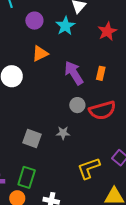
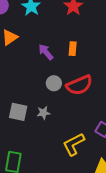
purple arrow: (74, 73) -> (46, 52), size x0.7
gray square: (32, 138) -> (18, 112), moved

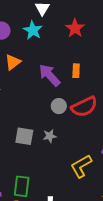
purple arrow: (46, 52) -> (49, 75), size x1.4

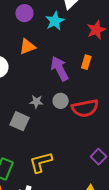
orange rectangle: (76, 71) -> (86, 62), moved
gray star: (50, 136) -> (36, 102), moved
yellow L-shape: (81, 166) -> (41, 162), moved

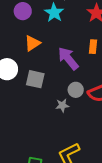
gray star: (36, 102) -> (62, 105), moved
gray square: (19, 121) -> (35, 79), moved

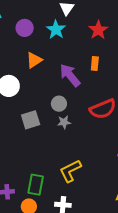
gray square: (35, 79) -> (31, 120), moved, turned -30
gray circle: (76, 90) -> (59, 104), moved

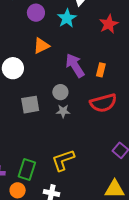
orange rectangle: (95, 64) -> (101, 70), moved

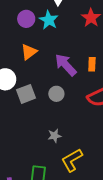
purple circle: (36, 13) -> (26, 19), moved
gray square: (30, 105) -> (26, 94), moved
gray star: (63, 111) -> (55, 136), moved

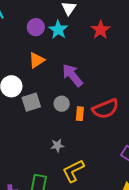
orange rectangle: (92, 64) -> (80, 114), moved

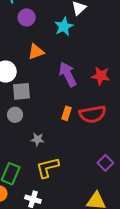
purple circle: (36, 27) -> (27, 17), moved
red star: (101, 30) -> (101, 76), moved, turned 30
gray circle: (62, 104) -> (15, 115), moved

